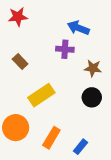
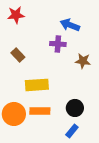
yellow rectangle: (41, 95) -> (37, 85), turned 30
black circle: (92, 97) -> (75, 108), moved
orange rectangle: (51, 138) -> (40, 111), moved, turned 60

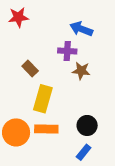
brown rectangle: (18, 55) -> (30, 68), moved
brown star: (83, 61) -> (81, 71), moved
yellow rectangle: (37, 85) -> (43, 99), turned -70

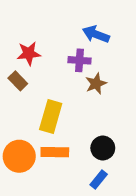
red star: (18, 17) -> (29, 53), moved
brown rectangle: (30, 68) -> (18, 81), moved
brown star: (81, 71) -> (96, 84), turned -30

